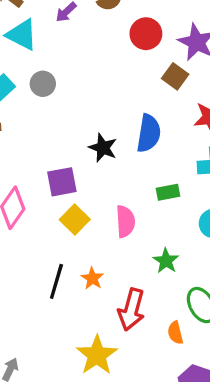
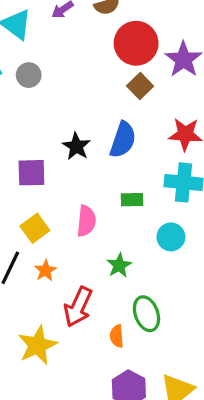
red circle: (146, 34) -> (136, 43), size x1.4
brown square: (175, 76) -> (140, 86), moved
yellow square: (75, 219) -> (35, 228), moved

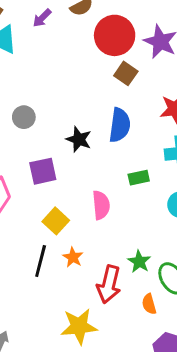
gray circle: (29, 75) -> (24, 117), moved
green star: (119, 265) -> (139, 262), moved
yellow star: (38, 345) -> (79, 326), turned 30

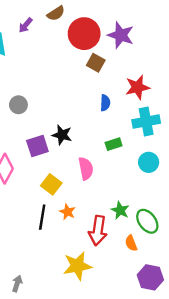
blue semicircle: (120, 125) -> (105, 103), moved, size x0.6
black star: (79, 139) -> (62, 135), moved

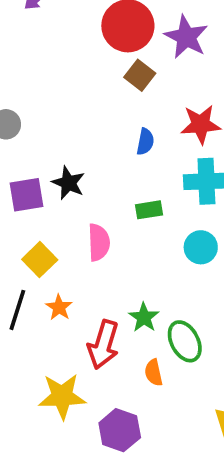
purple hexagon: (150, 277) -> (120, 430), moved

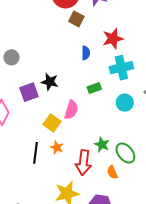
pink semicircle: (99, 242) -> (71, 110), turned 30
yellow square: (40, 260) -> (52, 123), moved

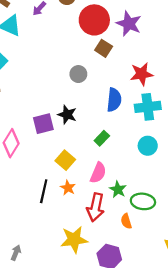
blue semicircle: (86, 53) -> (114, 100), moved, size x1.5
gray circle: (12, 57) -> (78, 74), moved
green rectangle: (94, 88) -> (102, 138), moved, turned -32
pink semicircle: (71, 110) -> (98, 173), moved
green ellipse: (125, 153) -> (143, 201), turned -50

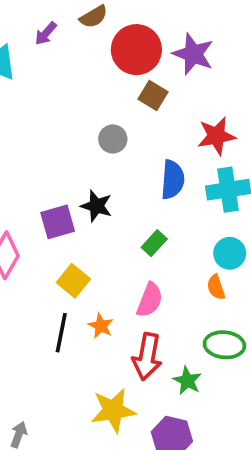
yellow square: (65, 160) -> (73, 281), moved
green star: (118, 189) -> (187, 381), moved
orange semicircle: (126, 221) -> (216, 287), moved

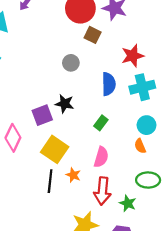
yellow square: (73, 281) -> (55, 149), size x1.4

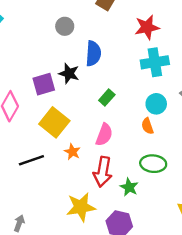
gray circle: (71, 63) -> (65, 26), moved
blue semicircle: (109, 84) -> (93, 53), moved
black line: (50, 181) -> (31, 160), moved, turned 60

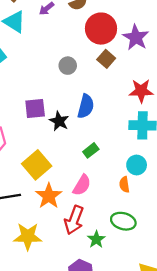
gray circle: (65, 26) -> (68, 66), moved
purple square: (44, 84) -> (35, 109), moved
orange star: (72, 152) -> (49, 196), size x1.6
yellow star: (81, 207) -> (28, 236), moved

